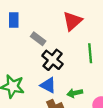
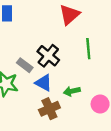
gray rectangle: (38, 39) -> (25, 65), moved

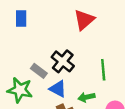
green line: (88, 49) -> (103, 70), moved

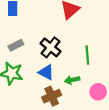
gray rectangle: (39, 71) -> (16, 45), moved, turned -64

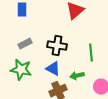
black cross: (51, 47) -> (57, 46), turned -30

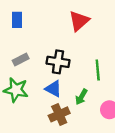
green arrow: (77, 76) -> (81, 97), turned -48

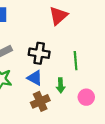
green arrow: (81, 97) -> (61, 85), turned -32

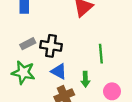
black cross: (39, 53) -> (51, 46), moved

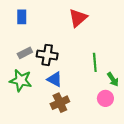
green arrow: (85, 79) -> (113, 79), moved, turned -32

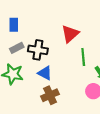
blue rectangle: (22, 17) -> (14, 25), moved
red triangle: (78, 18) -> (70, 34), moved

